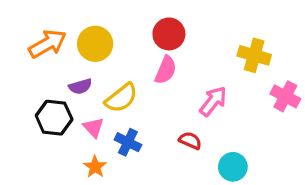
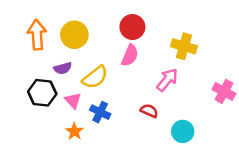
orange arrow: (48, 44) -> (37, 35), turned -64
yellow cross: (254, 55) -> (184, 46), moved
pink cross: (285, 96) -> (224, 91), moved

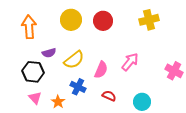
yellow circle: (74, 35) -> (71, 20), moved
yellow cross: (184, 46) -> (149, 20), moved, turned -30
pink semicircle: (130, 55) -> (101, 70), moved
pink triangle: (73, 100) -> (35, 98), moved
red semicircle: (149, 111) -> (109, 96), moved

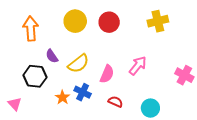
purple semicircle: (49, 53) -> (52, 56), turned 72
pink triangle: (35, 98) -> (15, 104), moved
orange star: (58, 102) -> (62, 97), moved

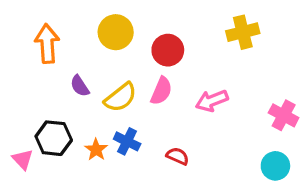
red circle: (109, 22) -> (168, 50), moved
pink arrow: (138, 66) -> (212, 101), turned -150
pink semicircle: (107, 74) -> (161, 91), moved
black hexagon: (35, 76) -> (54, 138), moved
cyan circle: (150, 108) -> (275, 166), moved

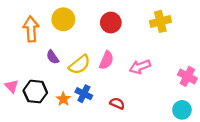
yellow circle: (116, 32) -> (63, 19), moved
red circle: (168, 50) -> (111, 23), moved
pink triangle: (23, 159) -> (12, 86), moved

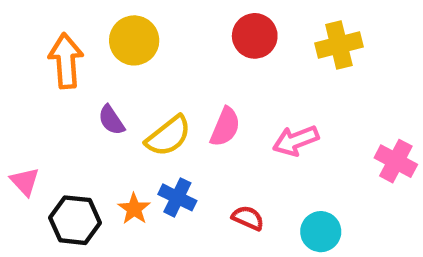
red circle: (111, 23) -> (255, 36), moved
black hexagon: (35, 92) -> (75, 220), moved
cyan circle: (182, 110) -> (321, 232), moved

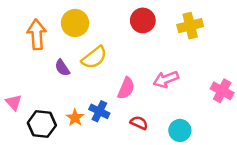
pink semicircle: (225, 127) -> (126, 88), moved
yellow semicircle: (168, 136) -> (94, 58), moved

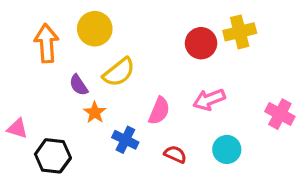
red circle: (143, 20) -> (201, 43), moved
pink triangle: (14, 102) -> (17, 129), turned -30
orange star: (75, 118) -> (95, 112), moved
cyan circle: (180, 130) -> (227, 149), moved

